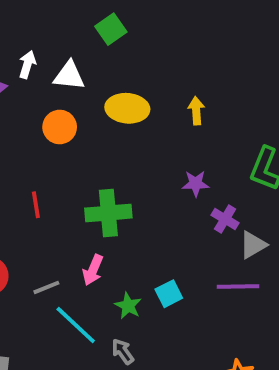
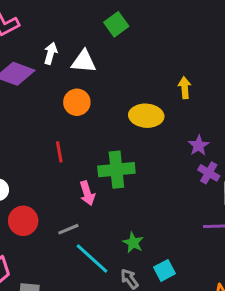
yellow ellipse: (127, 108) -> (146, 116), moved
purple star: (196, 183) -> (199, 145), moved, turned -30
red line: (36, 205) -> (59, 152), moved
pink arrow: (93, 270) -> (87, 193), moved, turned -40
cyan square: (169, 294) -> (164, 270), moved

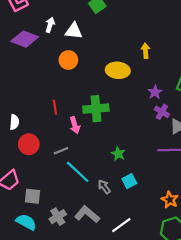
red line: (59, 152) -> (55, 107), moved
green star: (133, 243) -> (118, 154), moved

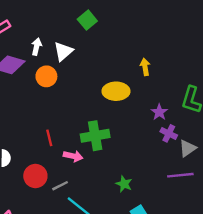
white triangle: (74, 31) -> (63, 51), turned -42
orange circle: (68, 60) -> (46, 76), moved
pink arrow: (75, 125) -> (73, 156), turned -56
red circle: (29, 144) -> (35, 176), moved

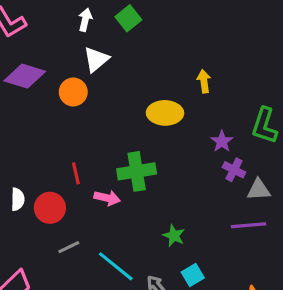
white arrow: (37, 47) -> (85, 20), moved
gray triangle: (188, 148) -> (259, 190), turned 30
red circle: (35, 176) -> (50, 208), moved
gray line: (60, 186) -> (69, 247), moved

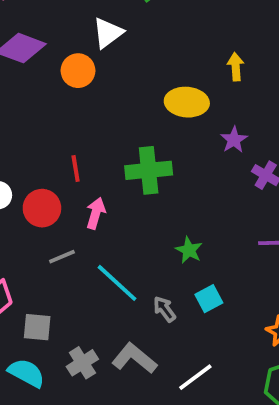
purple star: (222, 141) -> (234, 140), moved
pink arrow: (107, 198) -> (96, 213), moved, turned -90

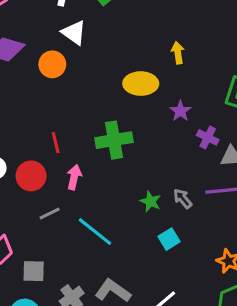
white triangle: (108, 33) -> (74, 33), turned -44
gray arrow: (164, 309) -> (183, 199), moved

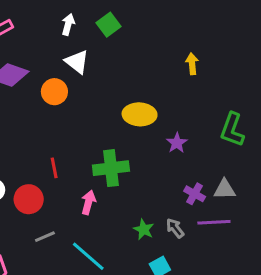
yellow arrow: (178, 53) -> (192, 64), moved
purple cross: (208, 137) -> (195, 194), moved
pink arrow: (74, 177) -> (88, 202), moved

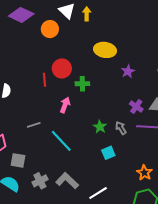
yellow arrow: (192, 64) -> (87, 14), moved
green cross: (111, 168) -> (82, 84), size x0.6
red circle: (29, 199) -> (62, 68), moved

